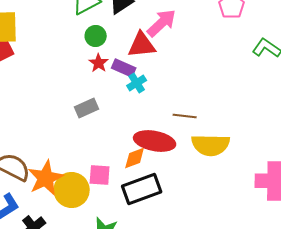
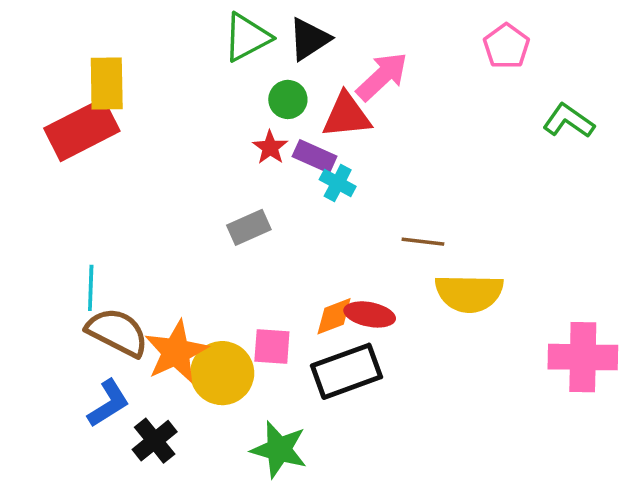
green circle: (96, 36) -> (288, 99), moved
cyan cross: (137, 83) -> (338, 183), turned -30
red ellipse: (155, 141) -> (370, 314), moved, size x0.7

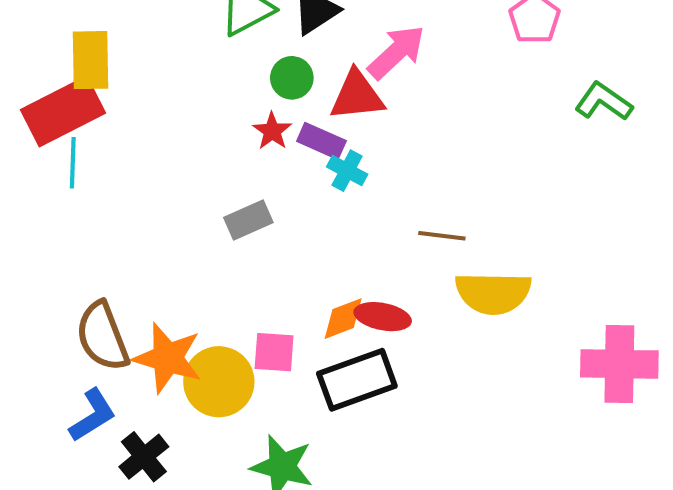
cyan line: (91, 288) -> (73, 163), moved
brown semicircle: (117, 332) -> (102, 336), turned -138
orange star: (176, 352) -> (168, 358), turned -30

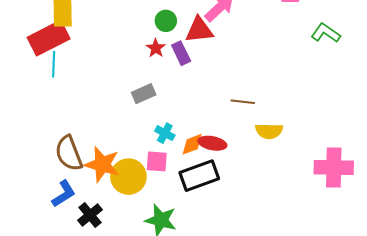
purple rectangle: (321, 141) -> (181, 53), turned 40
cyan cross: (347, 171) -> (165, 133), moved
yellow semicircle: (493, 293) -> (269, 131), size x0.7

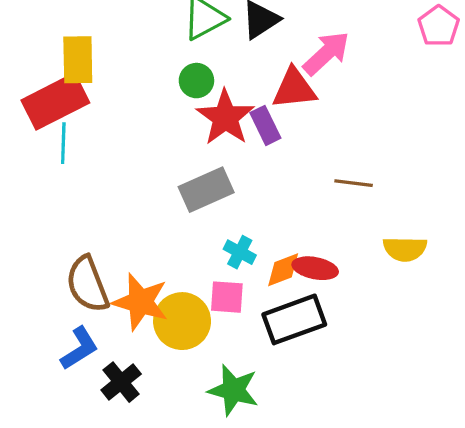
green circle: (166, 21) -> (196, 81), moved
red star: (156, 48) -> (225, 117), size x1.8
gray rectangle: (144, 94) -> (206, 190), size x1.4
brown line: (243, 102) -> (354, 183), moved

